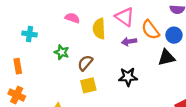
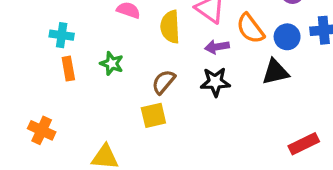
brown semicircle: (85, 63) -> (163, 82), moved
orange rectangle: (18, 66) -> (68, 69), moved
black star: (128, 77) -> (215, 82), moved

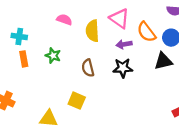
brown semicircle: (163, 82) -> (88, 68), turned -54
yellow square: (153, 115) -> (77, 101), moved, turned 36

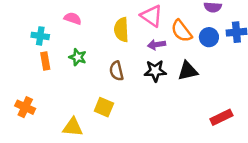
pink semicircle: (64, 20) -> (73, 18), moved
black triangle: (163, 61) -> (188, 71), moved

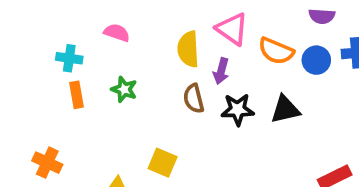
orange semicircle: (181, 31) -> (276, 51), turned -30
purple arrow: (156, 45) -> (221, 71), moved, turned -66
brown semicircle: (116, 71) -> (194, 99), moved

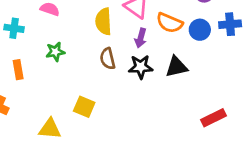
purple arrow: (221, 71) -> (141, 38), moved
green star: (124, 89) -> (55, 52), turned -30
orange rectangle: (77, 95) -> (18, 70), moved

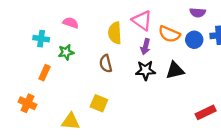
green star: (55, 52) -> (66, 52), moved
brown semicircle: (108, 59) -> (106, 64), moved
orange rectangle: (18, 70) -> (44, 73), turned 35

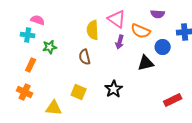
purple semicircle: (198, 13) -> (158, 14), moved
pink semicircle: (71, 23) -> (38, 20), moved
blue circle: (194, 40) -> (163, 47), moved
black star: (145, 70) -> (114, 89), moved, turned -30
orange cross: (27, 103) -> (25, 92), moved

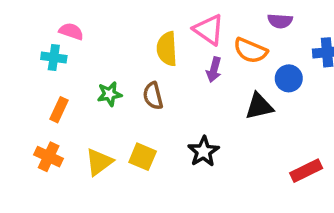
green star: (50, 47) -> (109, 94), moved
yellow triangle: (54, 108) -> (99, 162), moved, turned -42

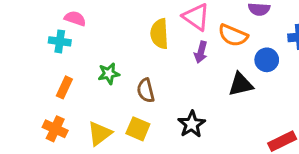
brown semicircle: (153, 96) -> (146, 90), moved

